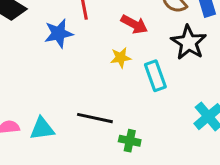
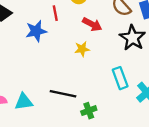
cyan rectangle: (155, 76) -> (120, 78), moved
green cross: (130, 141) -> (89, 111), turned -32

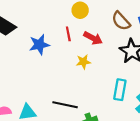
red line: (55, 13) -> (68, 34), moved
cyan rectangle: (120, 78) -> (120, 90), turned 30

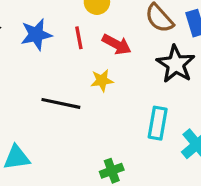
blue star: (39, 45) -> (36, 35), moved
black line: (65, 105) -> (61, 103), moved

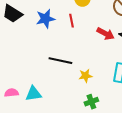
red arrow: (117, 44) -> (105, 34), moved
yellow star: (102, 80) -> (85, 76), moved

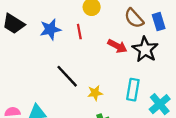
black line: (60, 61) -> (67, 76), turned 35

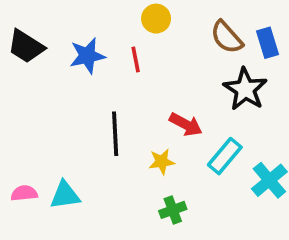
red arrow: (117, 46) -> (186, 124), moved
black line: (67, 76) -> (115, 134), turned 40
cyan rectangle: (133, 90) -> (225, 156), turned 30

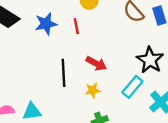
black star: (245, 89) -> (150, 60), moved
red arrow: (186, 124) -> (96, 63), moved

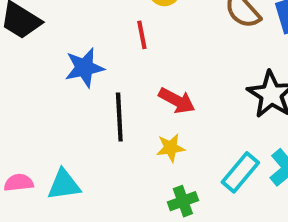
blue star: (46, 24) -> (84, 68), moved
cyan rectangle: (132, 87) -> (240, 172), moved

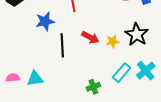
yellow star: (171, 148) -> (113, 41), moved

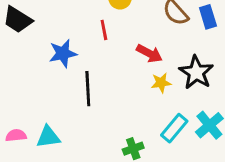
red arrow: (90, 37) -> (149, 53), moved

